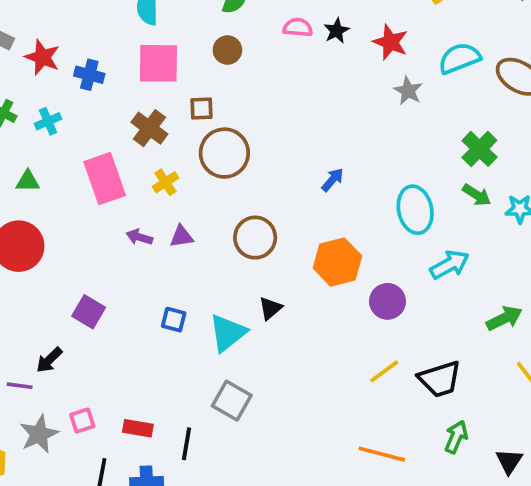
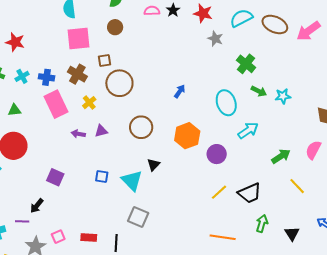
blue cross: (89, 75) -> (46, 77), moved
green cross: (479, 149) -> (246, 64), moved
cyan triangle: (228, 333) -> (132, 181), turned -30

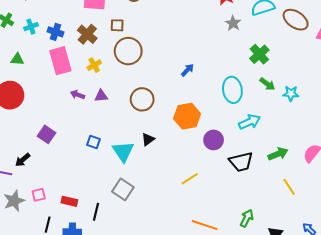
yellow line: (219, 192) -> (190, 179), moved
black trapezoid: (250, 193) -> (241, 162), moved

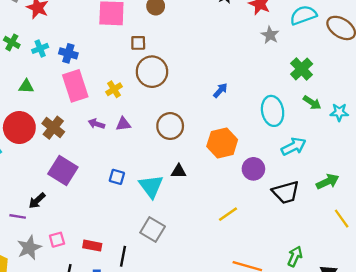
brown cross: (87, 34) -> (53, 128), moved
purple square: (46, 134) -> (63, 171), size x1.4
black triangle: (148, 139) -> (179, 171), turned 40

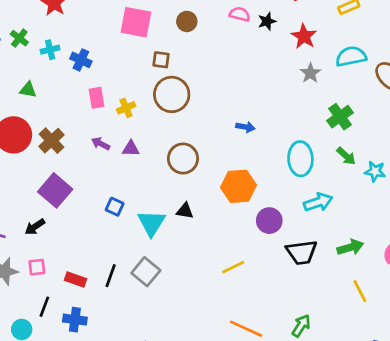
pink rectangle: (75, 86) -> (97, 98), moved, size x0.6
blue arrow: (220, 90) -> (245, 127), turned 49
black arrow: (37, 201) -> (35, 227), moved
black line: (123, 256) -> (111, 276), moved

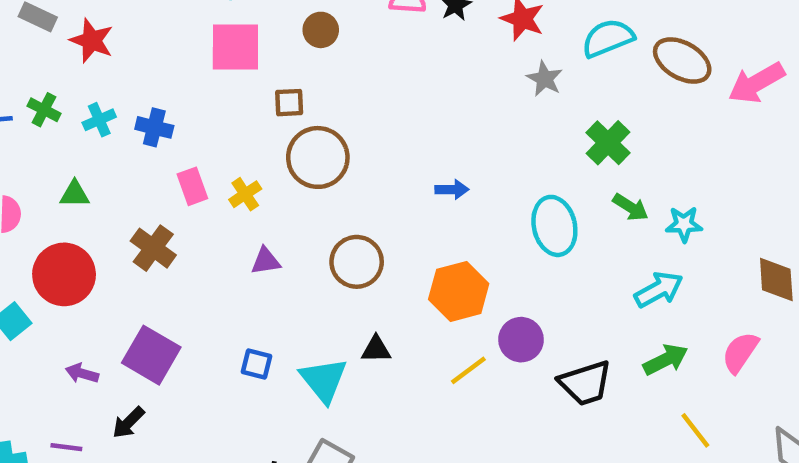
brown cross: (52, 141) -> (153, 248), moved
purple arrow: (101, 144) -> (82, 373), moved
cyan arrow: (318, 202) -> (659, 290), moved
yellow line: (233, 267) -> (468, 370), moved

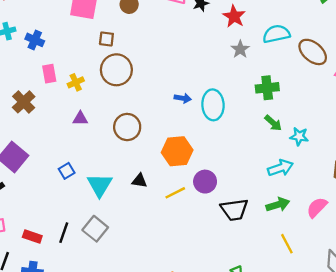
green cross: (608, 143) -> (267, 88), turned 30
cyan ellipse: (554, 226) -> (213, 105), moved
black triangle: (376, 349) -> (140, 181), moved
blue square: (256, 364) -> (67, 171), turned 35

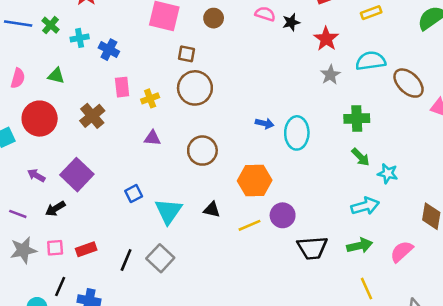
red rectangle: (32, 236) -> (86, 249), moved, turned -42

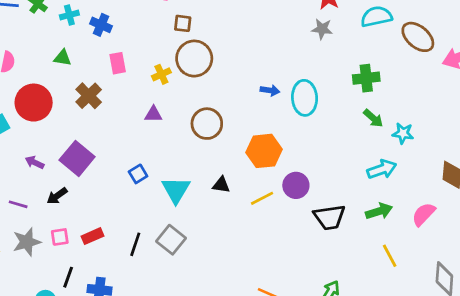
gray star: (330, 75) -> (322, 29), moved, turned -30
green triangle: (56, 76) -> (62, 58), moved
yellow cross: (150, 98) -> (161, 74), moved

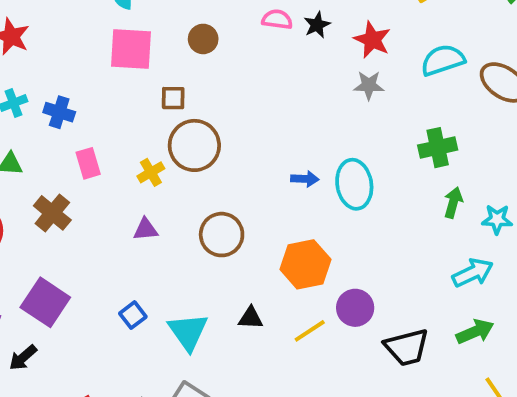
green arrow: (373, 118) -> (453, 203), turned -110

